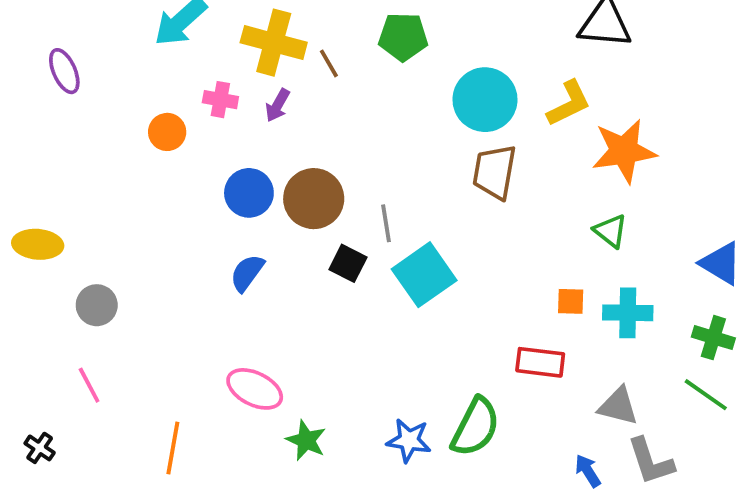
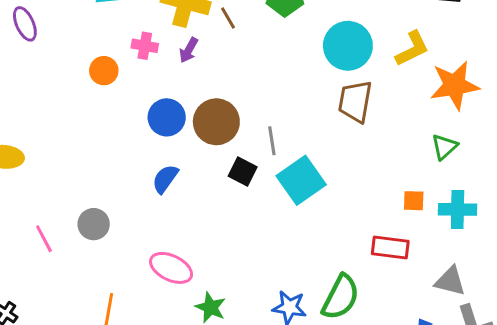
green triangle: (611, 231) -> (444, 147), turned 40
gray circle: (97, 305) -> (94, 224), moved
pink line: (89, 385) -> (44, 239), moved

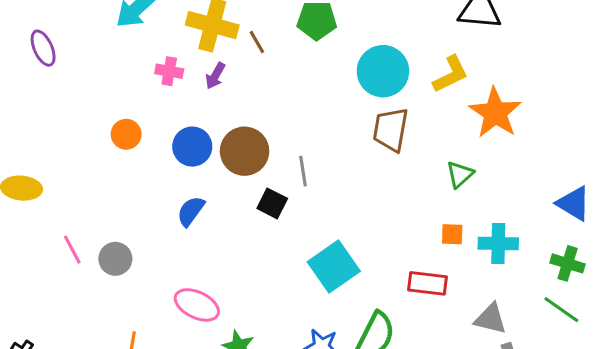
orange circle: (104, 71) -> (126, 134), moved
orange star: (455, 85) -> (495, 113), turned -30
green triangle: (444, 147) -> (460, 174), moved
cyan square: (301, 180) -> (334, 266), moved
pink line: (44, 239) -> (72, 250), moved

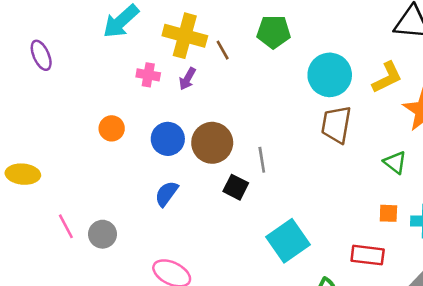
green triangle: (460, 174) -> (395, 162), turned -40

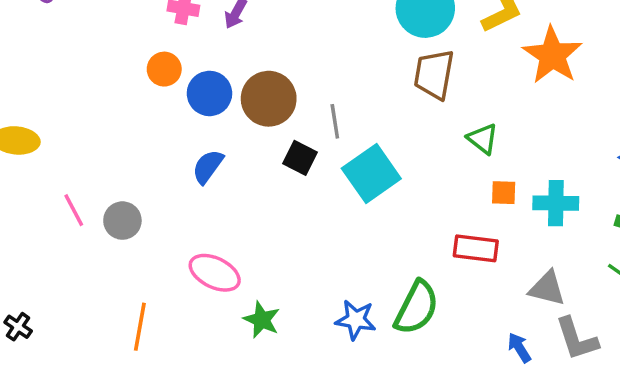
orange circle: (112, 128) -> (164, 69), moved
green triangle: (395, 162) -> (483, 139), moved
cyan square: (288, 241) -> (371, 174), moved

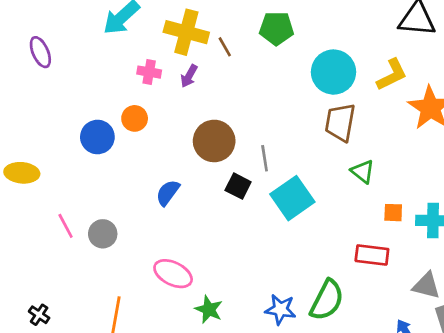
blue circle: (209, 93) -> (97, 137), moved
green triangle: (483, 139) -> (363, 171), moved
black cross: (18, 327) -> (39, 315), moved

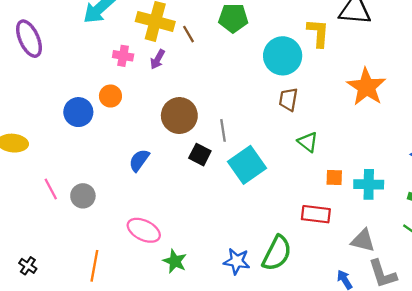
purple ellipse: (40, 52) -> (29, 39), size x1.4
yellow L-shape: (392, 75) -> (318, 33), moved, turned -60
brown trapezoid: (340, 122) -> (288, 99), size x0.7

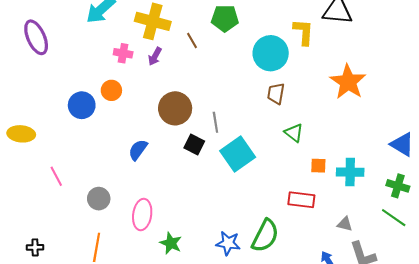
brown line: (189, 34) -> (192, 40), moved
gray circle: (83, 196) -> (99, 199), moved
pink ellipse: (144, 230) -> (142, 215), turned 72
gray triangle: (363, 241) -> (345, 224), size x0.7
black cross: (28, 266) -> (35, 247), turned -35

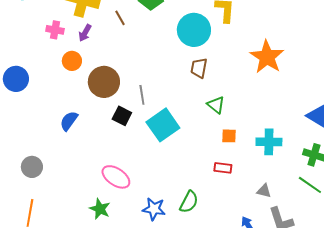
orange circle: (111, 90) -> (72, 61), moved
orange square: (318, 166) -> (229, 136), moved
red rectangle: (301, 200) -> (223, 168), size x0.7
pink ellipse: (142, 215) -> (116, 177), moved, turned -64
green semicircle: (265, 236) -> (189, 202), size x0.7

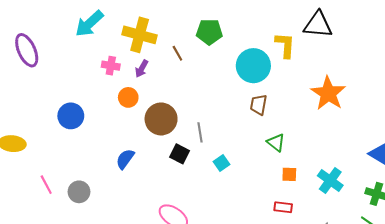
cyan square: (163, 125) -> (222, 163), size x0.5
cyan cross: (269, 142) -> (330, 181), turned 35
gray circle: (32, 167) -> (79, 192), moved

